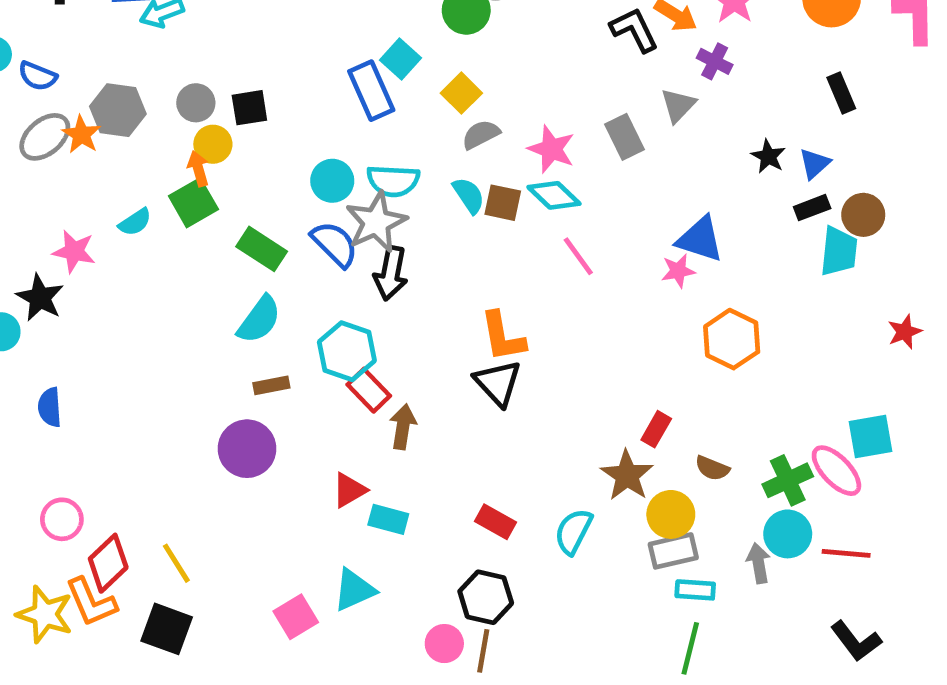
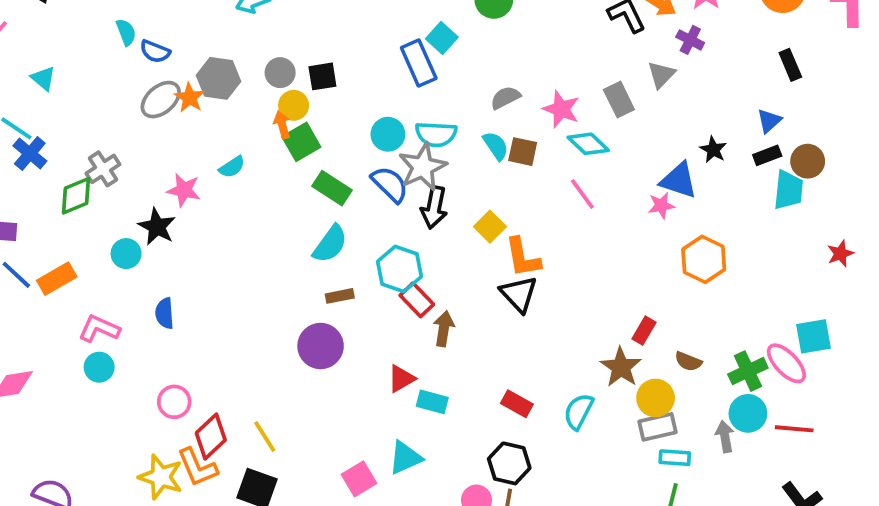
yellow square: (461, 93) -> (490, 227), moved
black star: (768, 156) -> (713, 150), moved
cyan diamond: (554, 195) -> (588, 144), moved
green square: (193, 203) -> (301, 142), moved

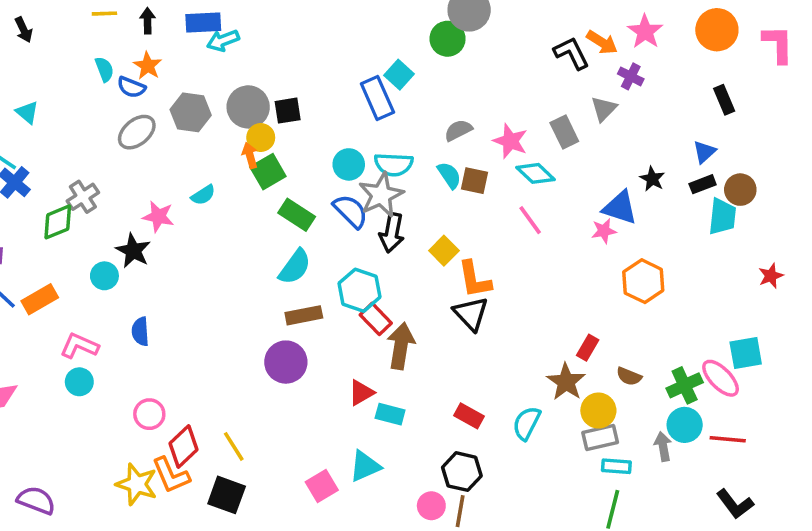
gray circle: (280, 73) -> (248, 107), size x1.5
orange star: (190, 98) -> (148, 66), moved
brown rectangle: (340, 296) -> (304, 315), size x1.4
brown arrow: (444, 329) -> (401, 346), size x1.4

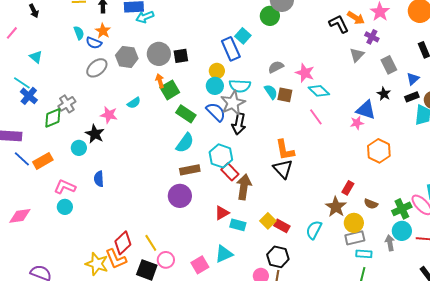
gray rectangle: (564, 132) -> (389, 65), moved
yellow circle: (261, 138) -> (217, 71), moved
yellow square: (444, 251) -> (268, 221), moved
pink circle: (149, 414) -> (166, 260), moved

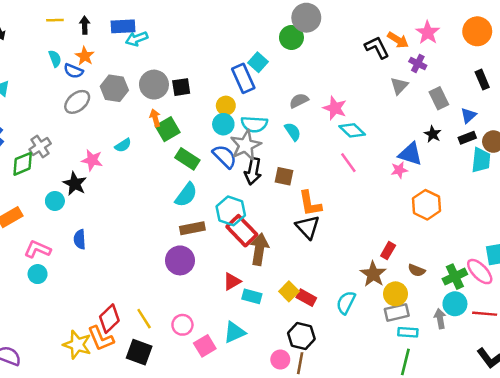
brown square: (285, 95) -> (284, 176), moved
red rectangle: (230, 172) -> (242, 231), size x1.4
pink circle: (166, 260) -> (182, 325), moved

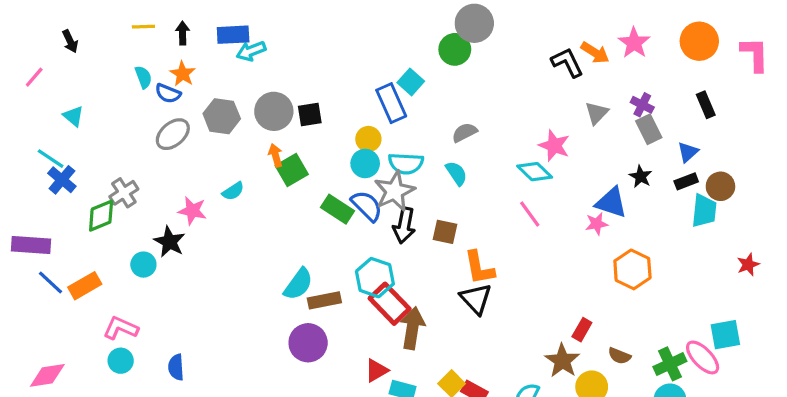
purple cross: (418, 64) -> (642, 105), moved
pink star: (335, 108) -> (554, 146), moved
green rectangle: (187, 159) -> (337, 209), moved
cyan semicircle: (186, 195) -> (298, 284), moved
blue semicircle: (80, 239) -> (176, 367), moved

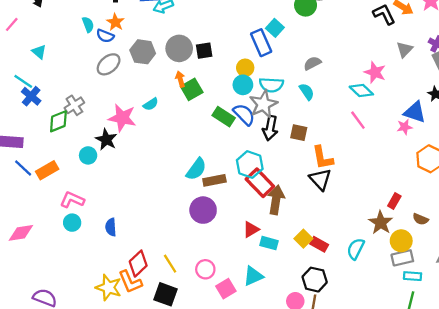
pink star: (192, 211) -> (122, 118), size x1.4

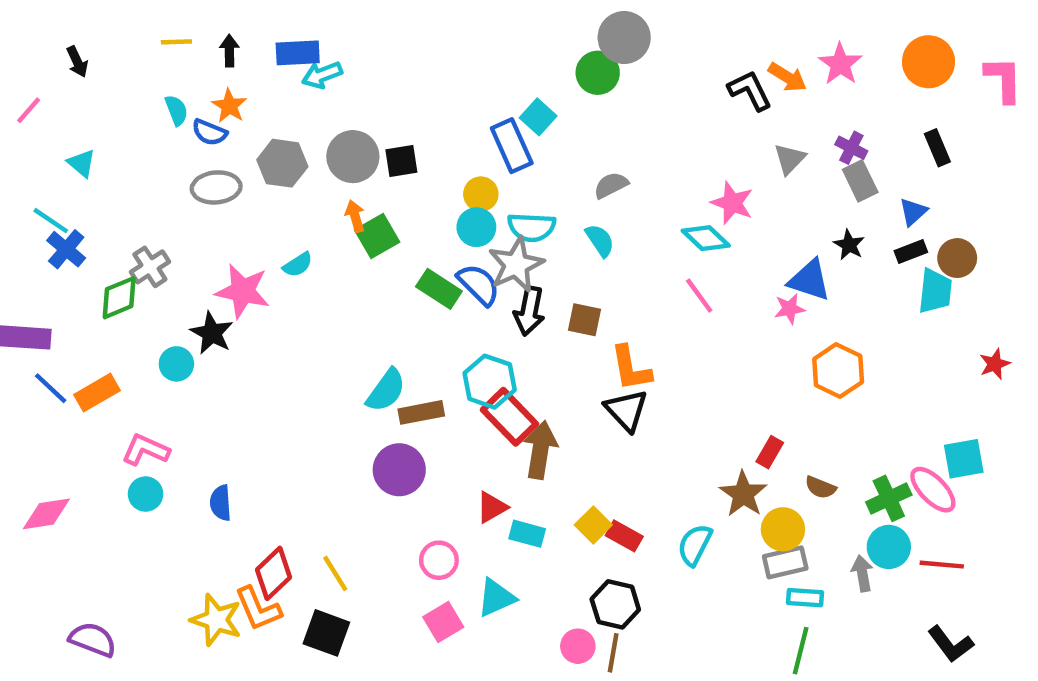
gray ellipse: (109, 64) -> (216, 187), turned 35
pink circle: (205, 269) -> (439, 560), moved

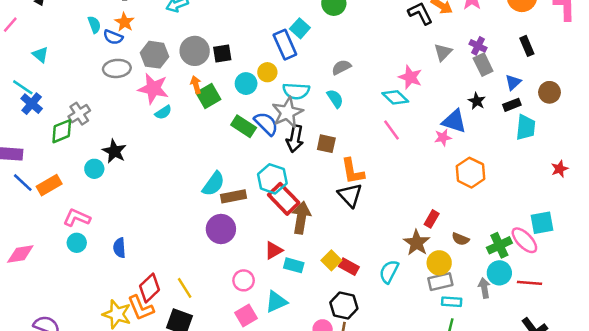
cyan circle: (476, 227) -> (246, 84), moved
brown circle: (957, 258) -> (550, 92), moved
pink star: (243, 291) -> (153, 89), moved

